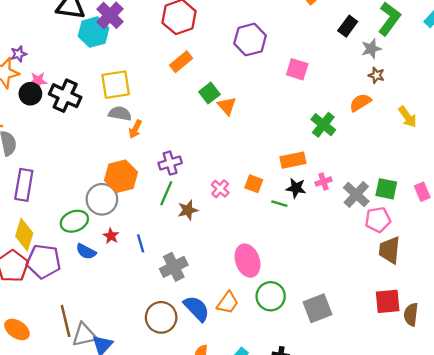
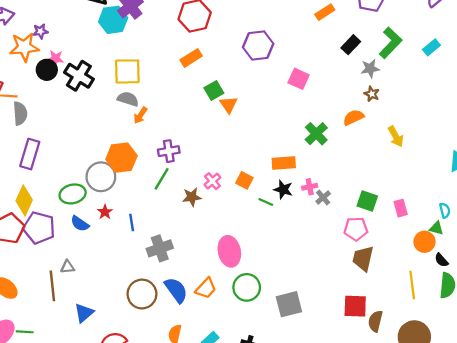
gray cross: (356, 194) -> (323, 198), moved, size x0.6
brown star: (188, 210) -> (192, 197), moved
gray triangle: (84, 335) -> (67, 267), moved, size x0.6

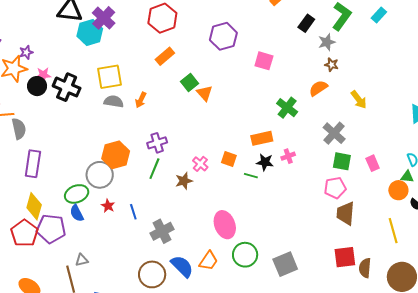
orange arrow: (140, 115) -> (141, 100), moved
gray cross: (323, 198) -> (334, 133), moved, size x1.6
blue semicircle: (80, 224) -> (77, 213), moved, turned 36

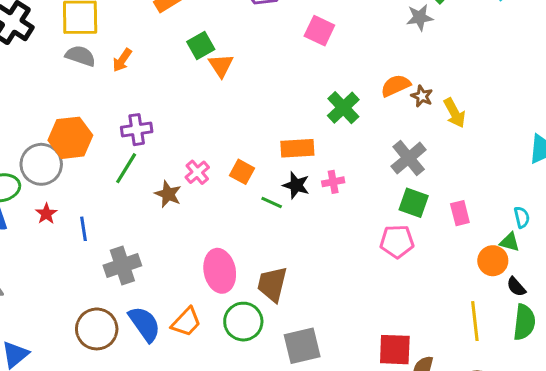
brown star: (332, 65) -> (422, 96), moved
brown star: (184, 181) -> (168, 194), turned 30
brown trapezoid: (346, 213) -> (272, 284), moved

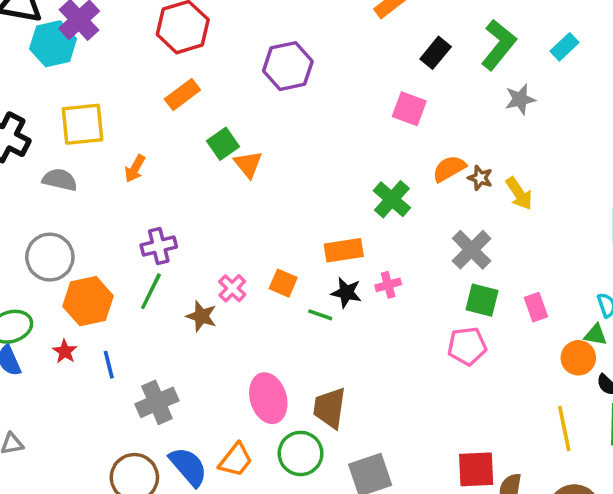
gray star: (420, 17) -> (520, 99), moved
pink square: (319, 31) -> (409, 109), moved
gray semicircle: (80, 56) -> (60, 180), moved
orange hexagon: (70, 138) -> (88, 301), moved
gray circle: (41, 164) -> (50, 257), moved

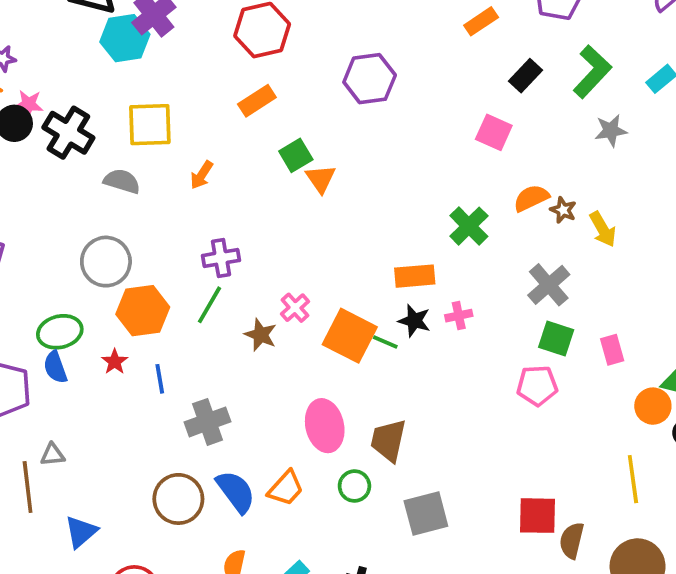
orange square: (283, 283) -> (350, 336), moved, size x1.8
green circle: (301, 453) -> (354, 486), size x0.7

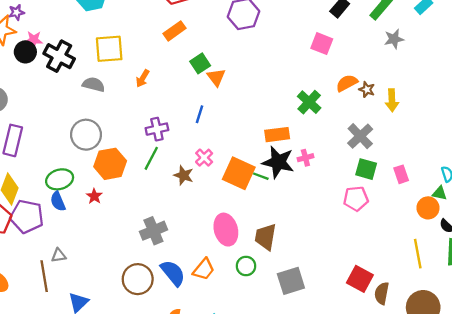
yellow arrow: (603, 229) -> (392, 100), turned 30
black star: (414, 321) -> (278, 162), size x1.6
blue line: (160, 379) -> (200, 114), moved, turned 30
red square: (537, 516) -> (360, 279), turned 30

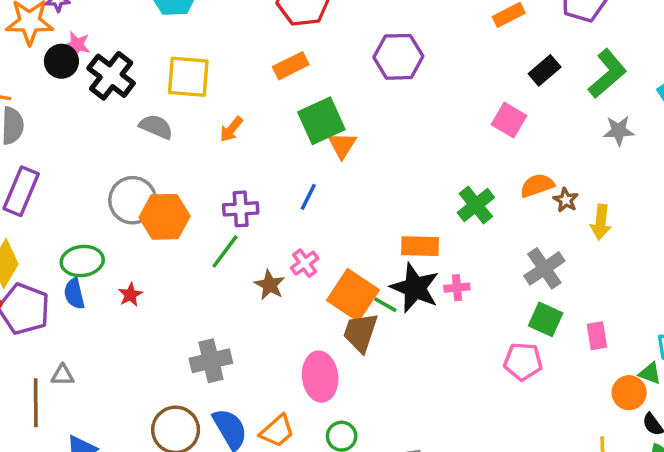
green square: (200, 63) -> (321, 121), size x1.5
orange hexagon: (110, 164) -> (165, 217), moved
brown trapezoid: (266, 237) -> (360, 332), moved

